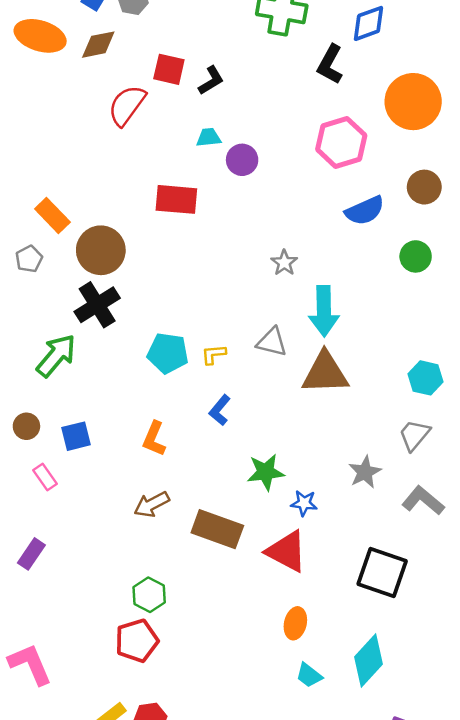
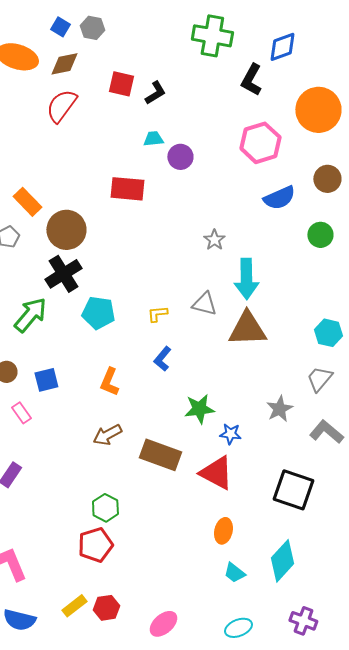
red semicircle: (127, 105) -> (61, 106), moved
cyan pentagon: (168, 353) -> (98, 313), moved

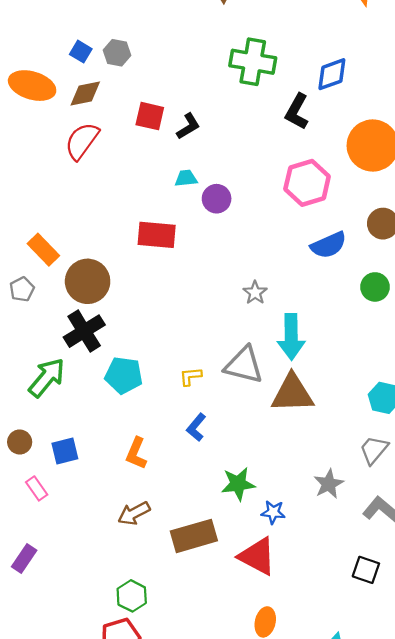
gray triangle: (204, 304) -> (244, 365), size x1.4
brown rectangle: (160, 455) -> (194, 536), turned -36
black square: (293, 490) -> (366, 570), moved, size x0.6

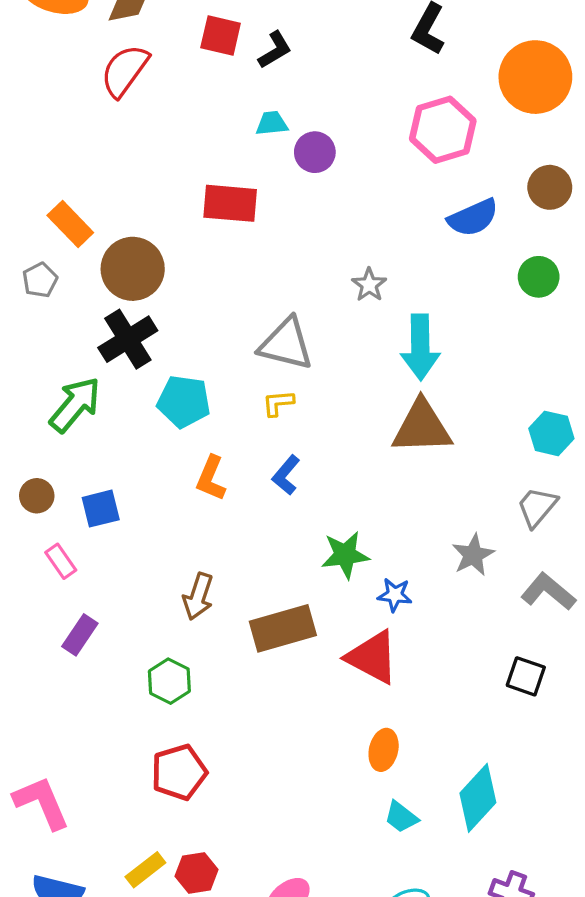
gray triangle: (244, 365) -> (286, 344), moved
orange L-shape: (136, 453) -> (211, 478), moved
brown arrow: (134, 513) -> (198, 596), turned -44
purple rectangle: (24, 559) -> (80, 635), moved
green hexagon: (132, 596) -> (169, 681), moved

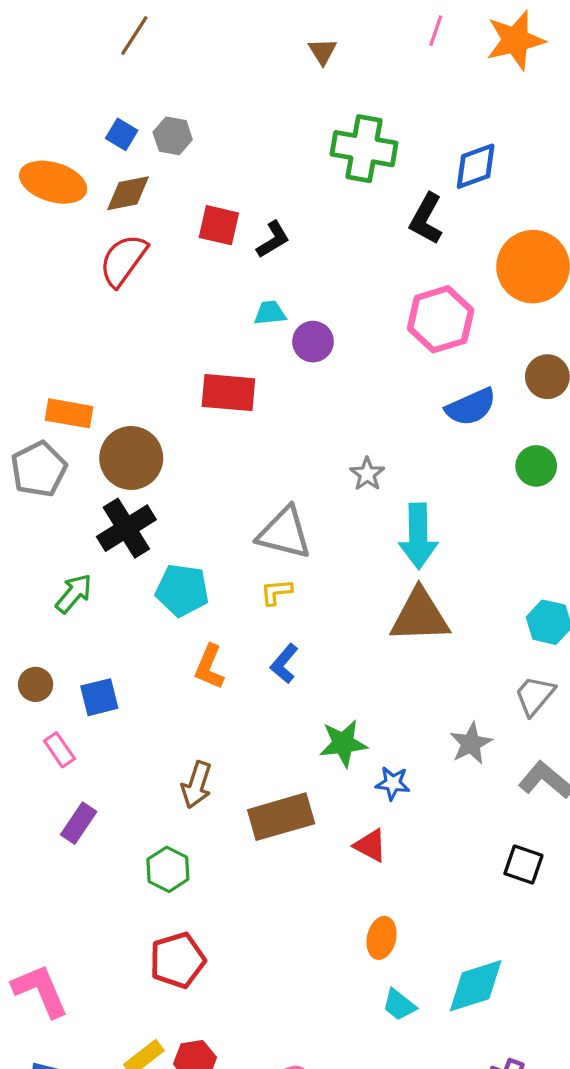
orange rectangle: (70, 224) -> (69, 413), turned -36
gray pentagon: (40, 280) -> (39, 469), size x1.6
green arrow: (75, 405) -> (74, 594), size x0.7
red triangle: (372, 657) -> (370, 845), size x0.6
cyan diamond: (478, 798) -> (476, 986), turned 30

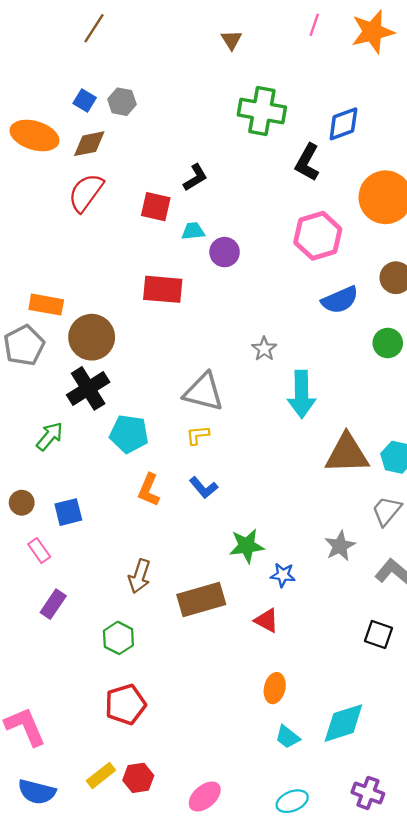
red square: (219, 225) -> (156, 207), moved
brown triangle: (420, 616) -> (347, 454), moved
blue L-shape: (284, 664) -> (204, 488), turned -80

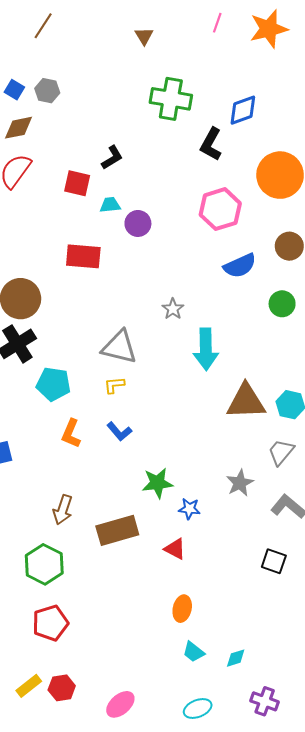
brown line: (94, 28) -> (43, 26), moved
green hexagon: (118, 638) -> (44, 564), size x1.4
cyan diamond: (343, 723) -> (236, 658), moved, size x0.5

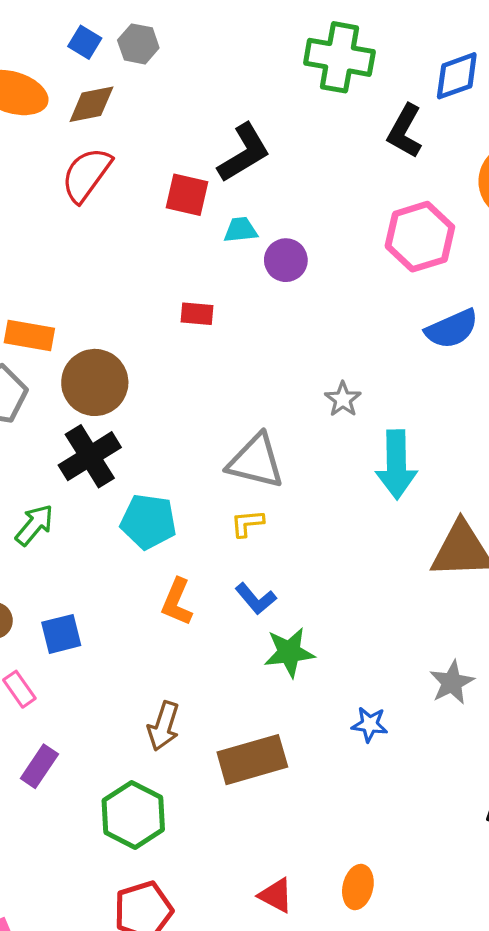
black L-shape: (112, 158) -> (244, 153), size x1.5
red rectangle: (83, 256) -> (197, 314), size x0.6
green star: (157, 483) -> (289, 652), moved
red triangle: (175, 549) -> (276, 895), moved

